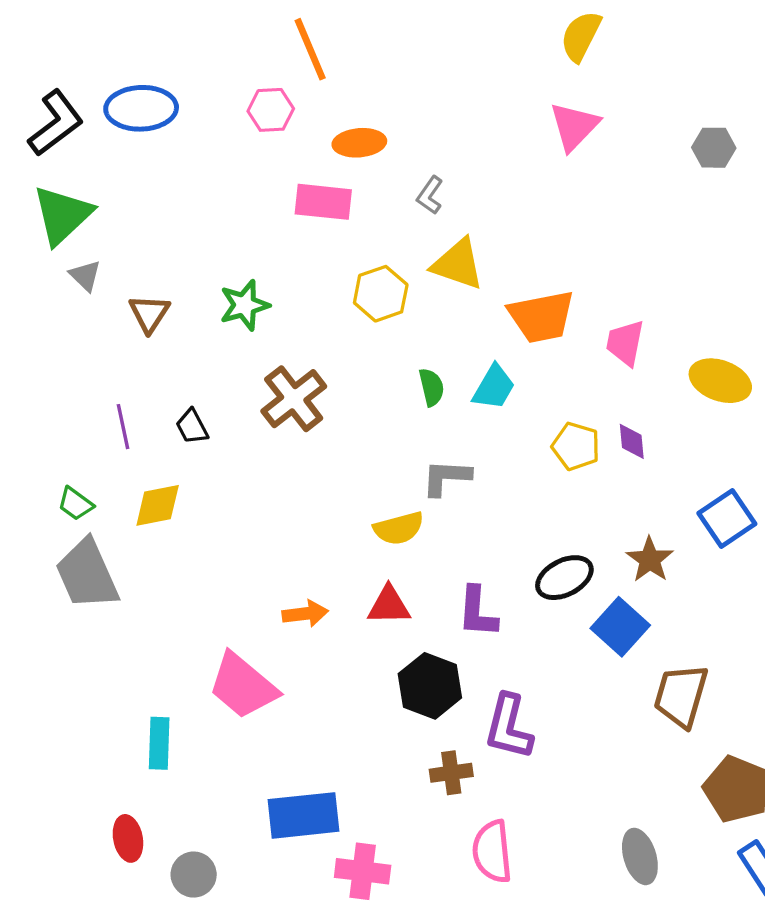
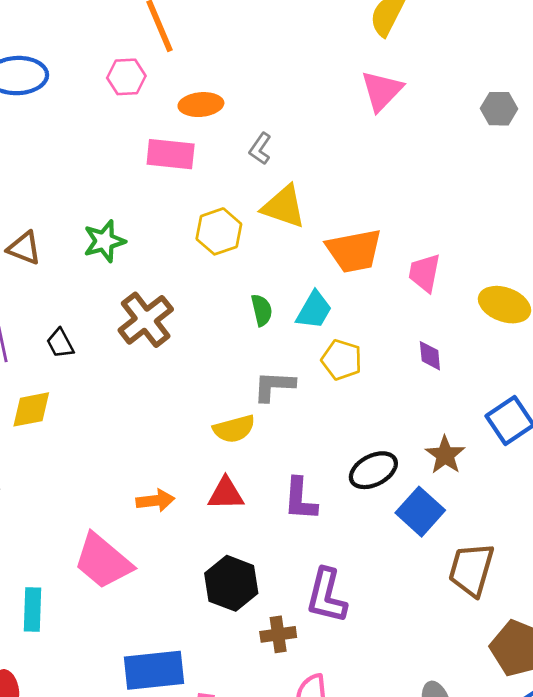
brown triangle: (149, 313) -> (24, 248), turned -42
yellow pentagon: (576, 446) -> (342, 360), moved
black hexagon: (430, 686) -> (231, 583), moved

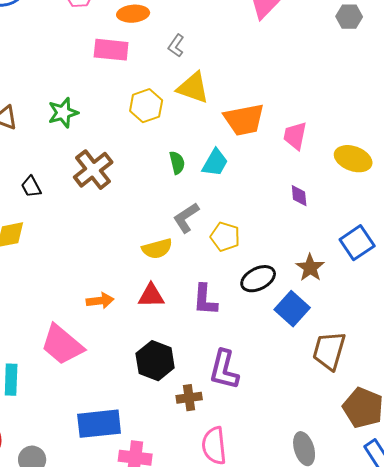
yellow pentagon: (342, 360) -> (225, 237), moved
gray L-shape: (274, 386) -> (186, 218), turned -36

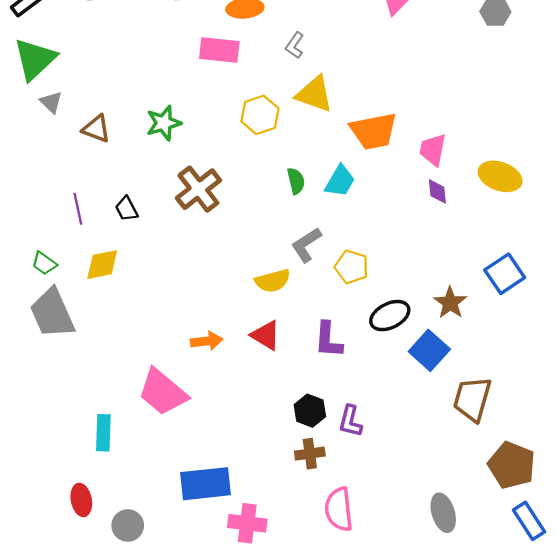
purple diamond: (299, 196) -> (437, 191), moved
red triangle: (151, 296) -> (266, 335), turned 32
black hexagon: (155, 361) -> (310, 411), moved, size x0.7
purple L-shape: (224, 370) -> (350, 421), size x0.7

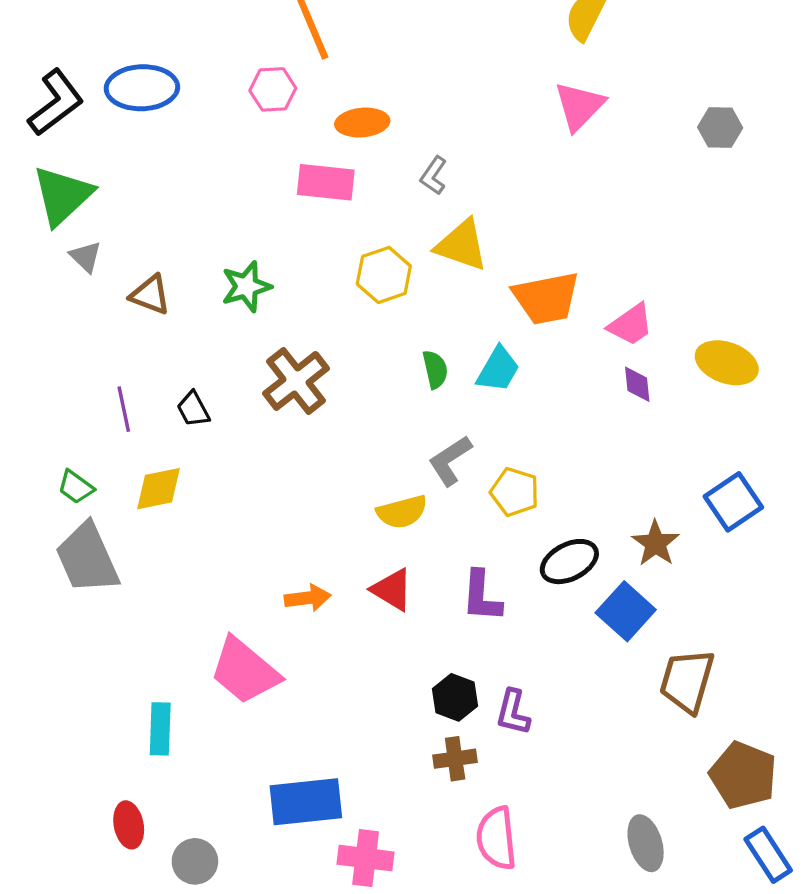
pink trapezoid: (433, 150) -> (631, 325), turned -136

